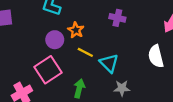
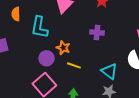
cyan triangle: (109, 63) -> (109, 71), moved

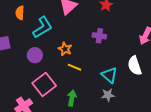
cyan L-shape: (39, 27) -> (43, 27), turned -135
purple circle: (47, 58) -> (35, 55), moved

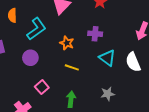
orange star: (65, 49) -> (67, 43), moved
cyan triangle: (109, 75) -> (107, 58), moved
pink square: (44, 84) -> (42, 87), size x0.6

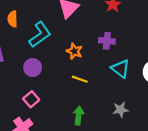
pink square: (42, 87) -> (31, 99), moved

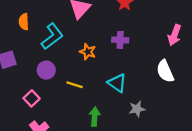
cyan triangle: (121, 69) -> (117, 83), moved
yellow line: (80, 79) -> (75, 85), moved
pink square: (31, 99) -> (32, 98), moved

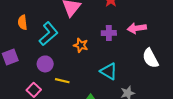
pink arrow: (174, 35) -> (137, 28), moved, turned 66
yellow line: (75, 85) -> (62, 81), moved

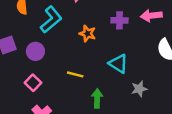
purple circle: (45, 64) -> (35, 51), moved
yellow line: (62, 81) -> (75, 74), moved

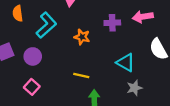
cyan triangle: (118, 64) -> (126, 63), moved
yellow line: (75, 74) -> (81, 75), moved

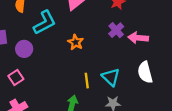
purple cross: (112, 23) -> (116, 30), moved, turned 35
yellow line: (81, 75) -> (87, 81), moved, turned 56

